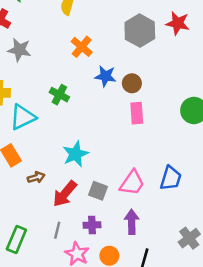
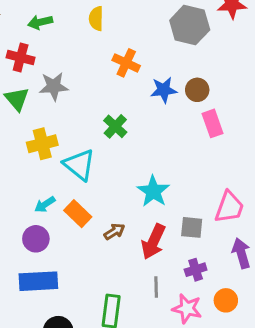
green cross: (59, 95) -> (115, 126), turned 30
cyan triangle: (23, 117) -> (79, 165), turned -40

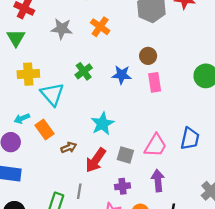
gray star: (54, 86) -> (62, 29), moved
blue star: (164, 90) -> (122, 75), moved
gray line: (156, 287) -> (79, 191), moved

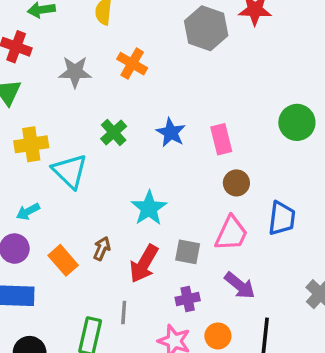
brown circle: (148, 56) -> (236, 183), moved
blue star: (122, 75) -> (171, 132), turned 30
orange rectangle: (45, 130) -> (63, 260), moved
brown arrow: (69, 148) -> (102, 249), turned -40
purple arrow: (158, 181) -> (240, 286), turned 140

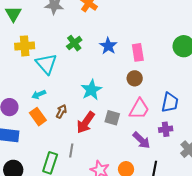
brown circle: (236, 183) -> (135, 78), moved
cyan arrow: (28, 212) -> (39, 94), moved
purple cross: (188, 299) -> (166, 129), moved

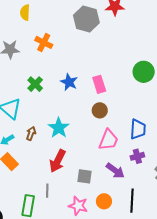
brown arrow: (61, 111) -> (31, 133), moved
gray square: (112, 118) -> (85, 176), moved

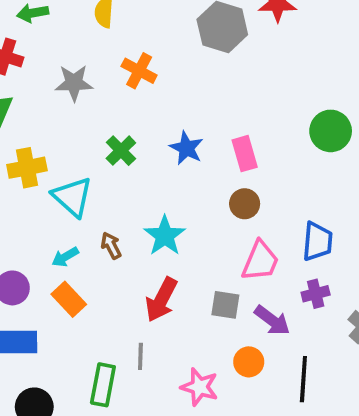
brown arrow: (31, 133) -> (111, 246), turned -48
gray square: (85, 176) -> (225, 305), moved
orange circle: (104, 201) -> (249, 362), moved

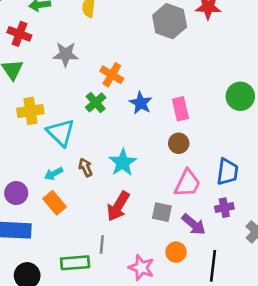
orange cross: (139, 71) -> (112, 75), moved
green rectangle: (103, 385) -> (75, 263), turned 72

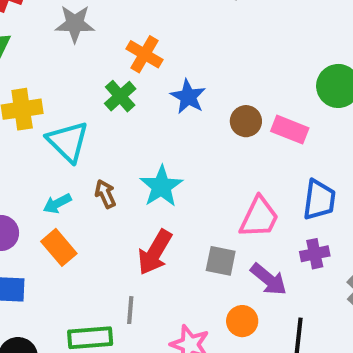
pink rectangle: (180, 109) -> (290, 130), moved, turned -55
brown circle: (179, 143) -> (246, 121), moved

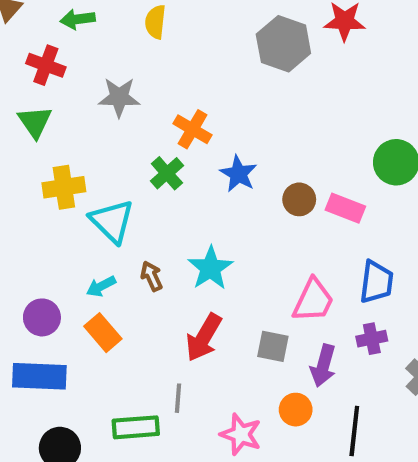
purple arrow: (269, 279) -> (323, 366), turned 66

